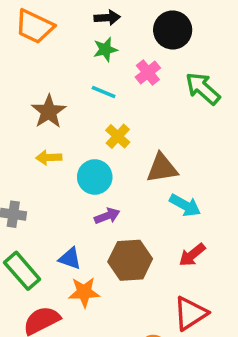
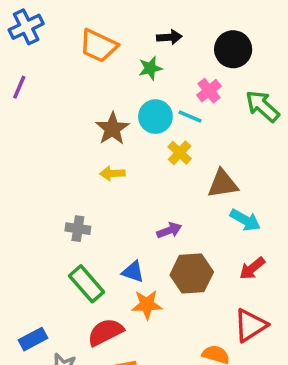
green star: (105, 49) -> (150, 68), moved
cyan line: (104, 92) -> (190, 117), moved
cyan circle: (95, 177) -> (155, 117), moved

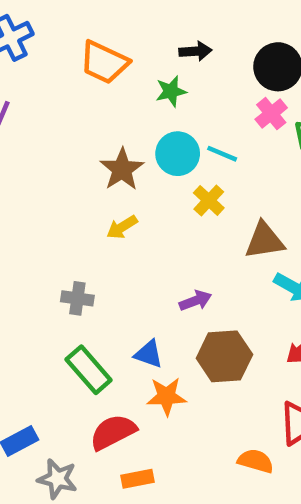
pink cross: (209, 91) -> (271, 114), moved
yellow arrow: (112, 173) -> (122, 227), turned -30

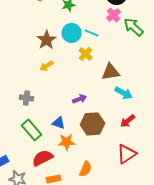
orange semicircle: (256, 461) -> (86, 169), moved, turned 98

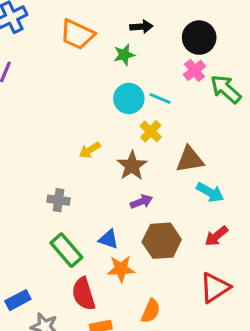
brown star: (47, 40) -> (132, 166), moved
red semicircle: (43, 158) -> (84, 294), turned -80

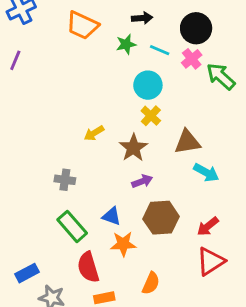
cyan circle: (129, 99) -> (148, 85), moved
cyan line: (160, 99) -> (160, 50), moved
red arrow: (216, 236) -> (208, 226), moved

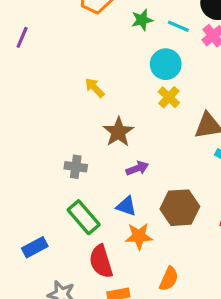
yellow arrow: (94, 133) -> (95, 88), moved, turned 78
brown star: (133, 148) -> (118, 132), moved
purple arrow: (142, 181) -> (137, 168), moved
blue rectangle: (27, 273) -> (35, 247), moved

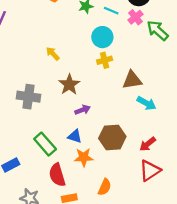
yellow cross: (169, 97) -> (105, 60), turned 32
gray cross: (76, 167) -> (28, 97), moved, size x1.5

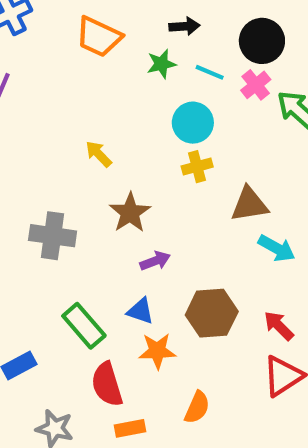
red arrow: (148, 144) -> (279, 326), turned 84

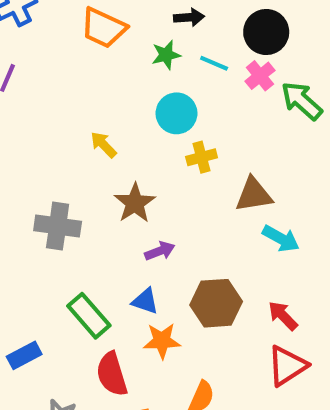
cyan circle: (193, 123) -> (176, 113), moved

